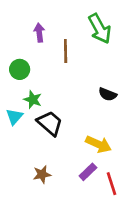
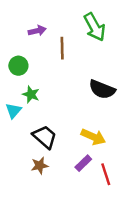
purple arrow: (39, 33) -> (37, 31), turned 84
black semicircle: (108, 94) -> (102, 89), size x1.5
black trapezoid: (50, 123) -> (45, 137), moved

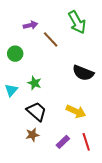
brown line: (62, 48) -> (51, 39), turned -42
green star: (31, 94) -> (34, 83), moved
purple rectangle: (83, 163) -> (63, 142), moved

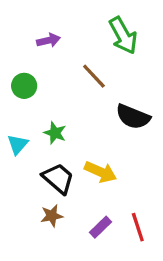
brown line: (51, 39) -> (94, 76), moved
yellow arrow: (76, 111) -> (100, 172), moved

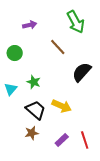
black semicircle: (133, 117) -> (82, 72), turned 110

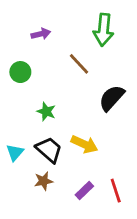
green arrow: (76, 22) -> (103, 30), turned 35
cyan triangle: (11, 89) -> (15, 152), moved

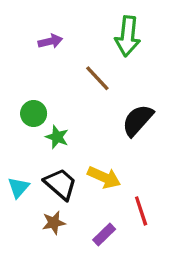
green circle: (20, 72) -> (34, 114), moved
red line: (116, 191) -> (141, 211), moved

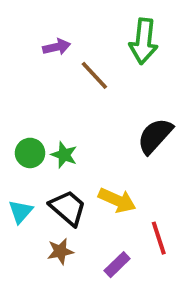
brown line: (97, 78) -> (94, 75), moved
green circle: (34, 114) -> (30, 153), moved

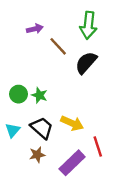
black semicircle: (155, 136) -> (86, 63), moved
purple rectangle: (117, 265) -> (72, 163), size x1.6

